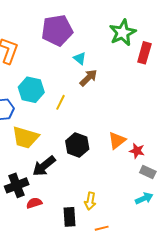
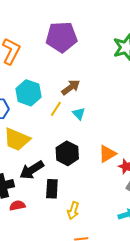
cyan triangle: (80, 58) -> (79, 114), moved
brown arrow: (88, 78) -> (71, 87), moved
black rectangle: (69, 217) -> (52, 189), moved

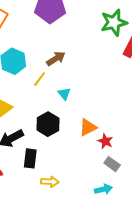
cyan triangle: (79, 114) -> (64, 94), moved
yellow arrow: (73, 211) -> (50, 182), turned -108

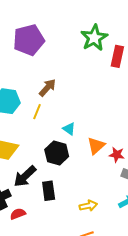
cyan triangle: (64, 94) -> (69, 129), moved
yellow arrow: (50, 182) -> (88, 206), moved

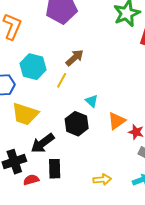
black rectangle: (49, 191) -> (55, 169), moved

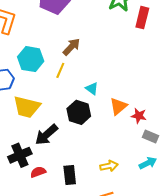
black rectangle: (55, 169) -> (70, 175), moved

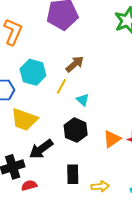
cyan triangle: (92, 89) -> (83, 100), moved
orange triangle: (118, 106) -> (112, 139), moved
black rectangle: (70, 175) -> (73, 174), moved

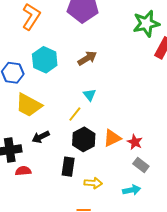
yellow line: (61, 86) -> (75, 114), moved
black hexagon: (76, 130) -> (84, 139), moved
black arrow: (41, 149) -> (41, 137), size x0.7

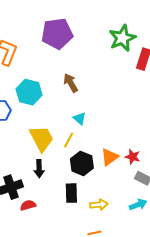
brown arrow: (87, 58) -> (71, 83), turned -78
yellow trapezoid: (29, 105) -> (42, 139), moved, turned -136
black arrow: (41, 137) -> (39, 169), turned -54

